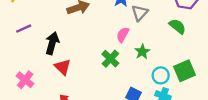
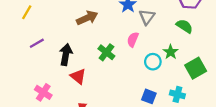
green star: (142, 52) -> (171, 52), moved
green cross: (110, 59) -> (106, 52), moved
cyan circle: (161, 75) -> (153, 62), moved

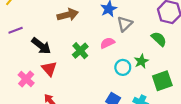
pink semicircle: (133, 39) -> (107, 43), turned 32
black arrow: (66, 55) -> (41, 46), turned 108
pink cross: (43, 92) -> (26, 79), moved

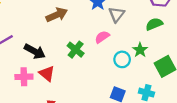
green semicircle: (159, 39) -> (154, 24), turned -56
pink cross: (26, 79) -> (24, 77), moved, turned -35

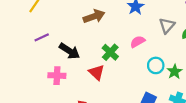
gray triangle: (117, 14) -> (167, 26), moved
green star: (140, 50) -> (175, 72), moved
red triangle: (47, 73) -> (96, 72), moved

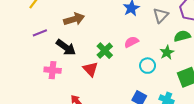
brown arrow: (94, 16) -> (74, 19), moved
gray triangle: (167, 26) -> (161, 15), moved
green star: (175, 72) -> (167, 52), moved

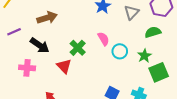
pink semicircle: (131, 42) -> (103, 39), turned 88
green star: (167, 52) -> (144, 56), moved
cyan circle: (148, 66) -> (120, 51), moved

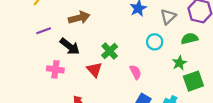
pink semicircle: (103, 39) -> (135, 72), moved
cyan circle: (120, 51) -> (155, 42), moved

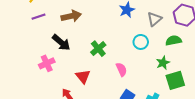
purple line: (44, 31) -> (39, 17), moved
pink cross: (55, 69) -> (47, 63), turned -35
red triangle: (94, 70) -> (83, 76), moved

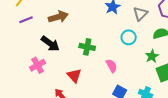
green cross: (98, 49) -> (87, 47), turned -35

